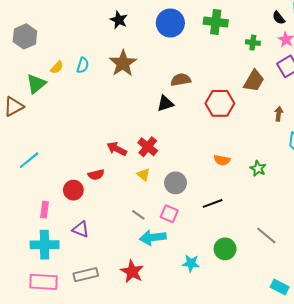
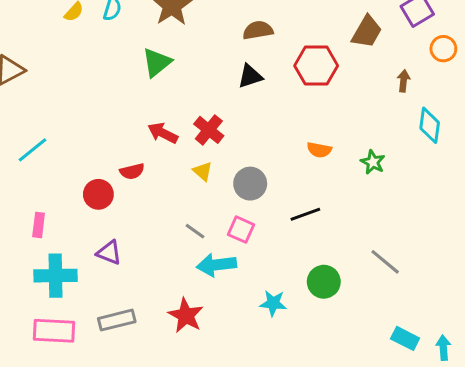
green triangle: (36, 84) -> (157, 62), moved
black triangle: (165, 103) -> (250, 76), moved
pink rectangle: (45, 210) -> (39, 225), moved

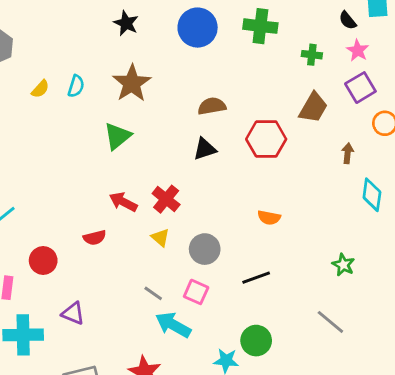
green star: (373, 162) -> (343, 265), moved
red circle: (98, 194) -> (43, 260), moved
cyan arrow: (216, 265) -> (173, 325), turned 36
green circle: (324, 282) -> (256, 341), moved

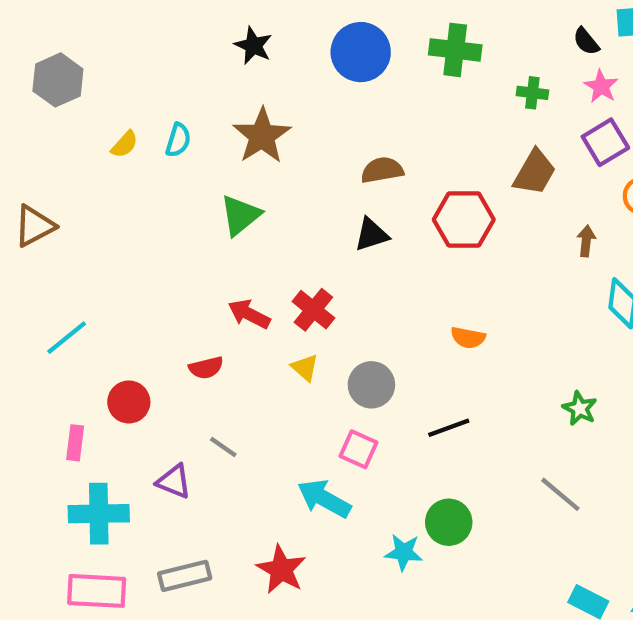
gray line: (153, 293) -> (223, 447), moved

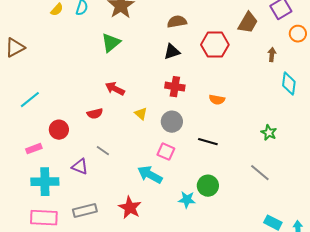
red cross: (313, 310) -> (175, 87), moved, turned -30
black line: (449, 428) -> (208, 142), turned 36
pink rectangle: (75, 443) -> (34, 149), turned 63

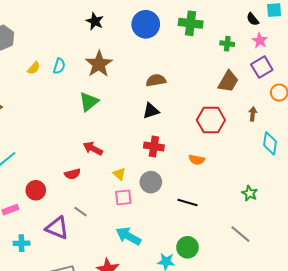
red hexagon: (215, 45) -> (211, 120), moved
pink square: (166, 152) -> (123, 197), moved, turned -30
purple triangle: (80, 167) -> (57, 228), size x1.4
cyan cross: (45, 182) -> (21, 243), size x0.6

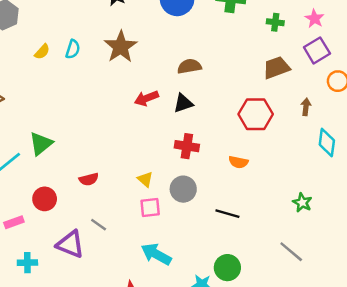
brown trapezoid: (228, 81) -> (276, 68), turned -140
green triangle: (89, 102) -> (41, 144), moved
red arrow: (93, 149) -> (146, 98), moved, turned -48

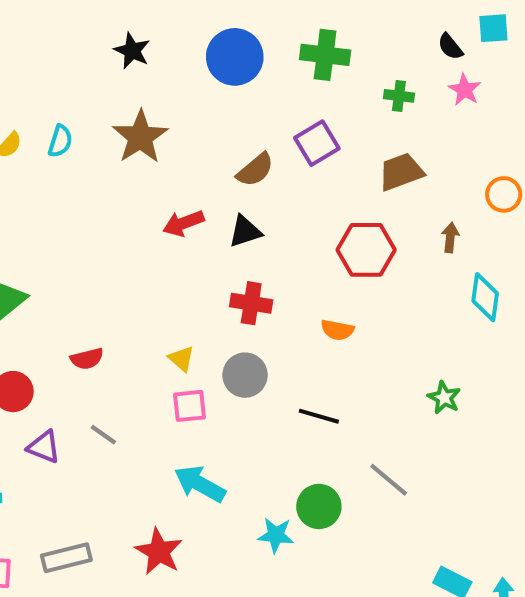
purple square: (317, 50) -> (317, 143), moved
brown semicircle: (189, 66) -> (255, 170), turned 150
purple triangle: (70, 244) -> (44, 447), moved, size x0.7
gray line: (291, 252) -> (389, 480), moved

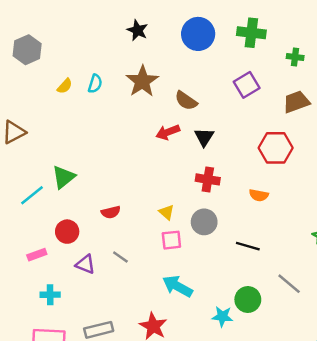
brown semicircle: (255, 170) -> (186, 101), moved, turned 75
black triangle: (245, 231) -> (204, 137), turned -40

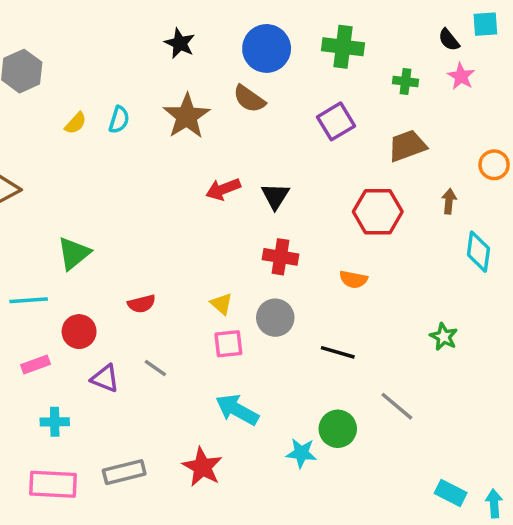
brown semicircle: (186, 101) -> (249, 99), moved
cyan line: (32, 195) -> (29, 300), moved, turned 35

